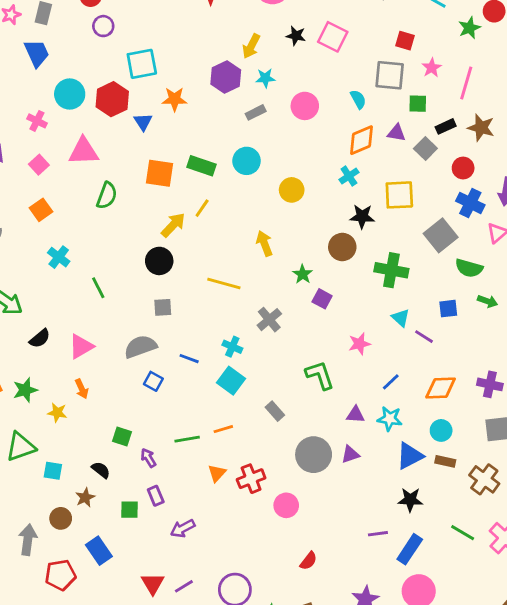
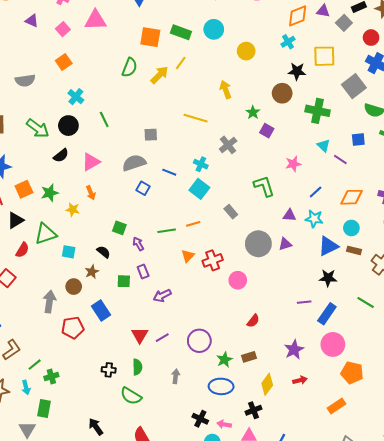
green semicircle: (107, 195) -> (130, 67), moved
black circle: (159, 261) -> (68, 126), moved

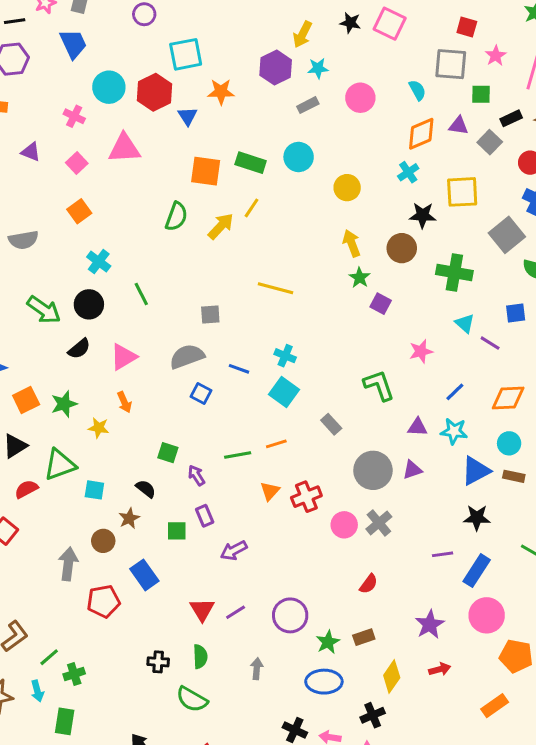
yellow arrow: (226, 90) -> (352, 243), moved
gray cross: (228, 145) -> (379, 523), moved
red semicircle: (22, 250) -> (26, 489), turned -147

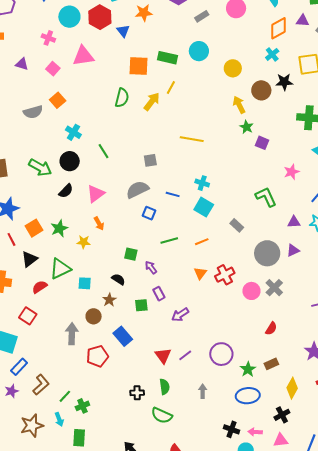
gray semicircle: (23, 240) -> (33, 112), moved
brown circle: (402, 248) -> (261, 90), moved
green line: (238, 455) -> (169, 240), moved

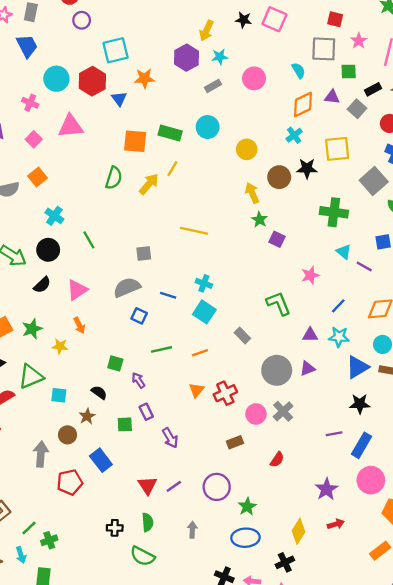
purple arrow: (180, 315) -> (170, 438), turned -90
brown rectangle: (271, 364) -> (235, 442), moved

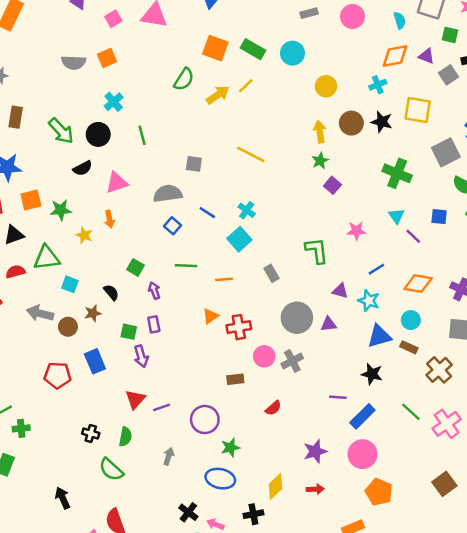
purple arrow: (170, 438) -> (141, 356), moved
gray arrow: (41, 454) -> (40, 313), moved, turned -95

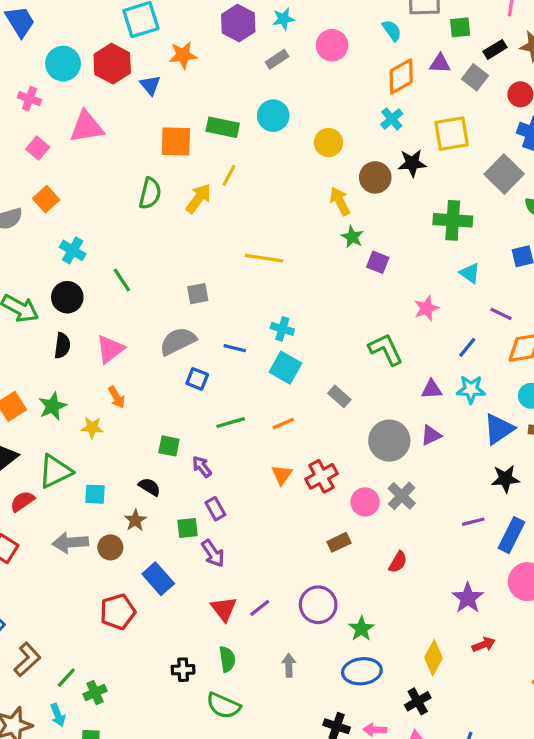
black semicircle: (83, 168) -> (62, 346), turned -36
purple line: (413, 236) -> (501, 314), moved

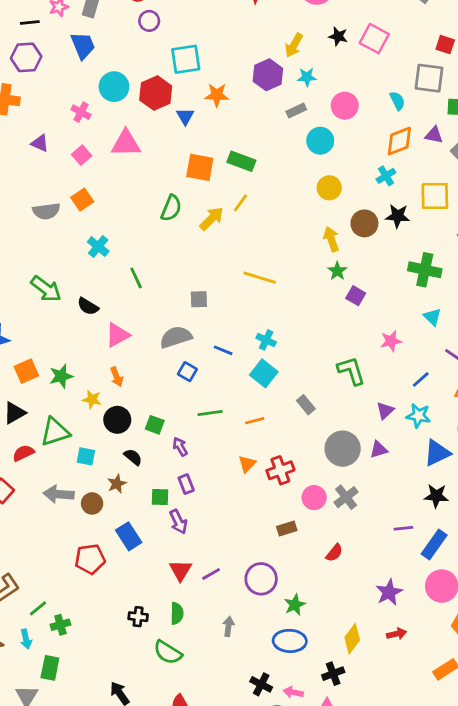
cyan circle: (273, 116) -> (320, 141), moved
black circle: (67, 297) -> (117, 420), moved
black semicircle: (62, 346) -> (88, 306), moved, turned 105
purple triangle: (432, 389) -> (385, 411), turned -48

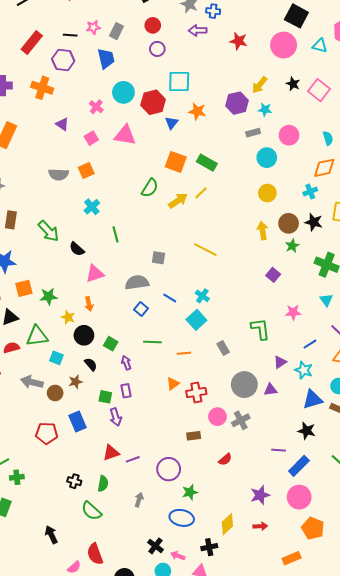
green star: (337, 271) -> (292, 246), moved
red triangle: (180, 570) -> (111, 453), turned 30

